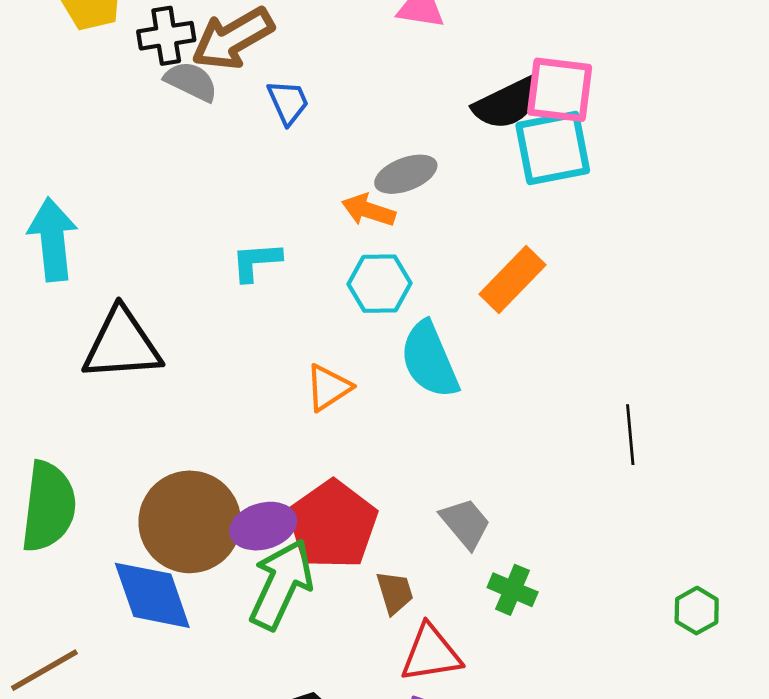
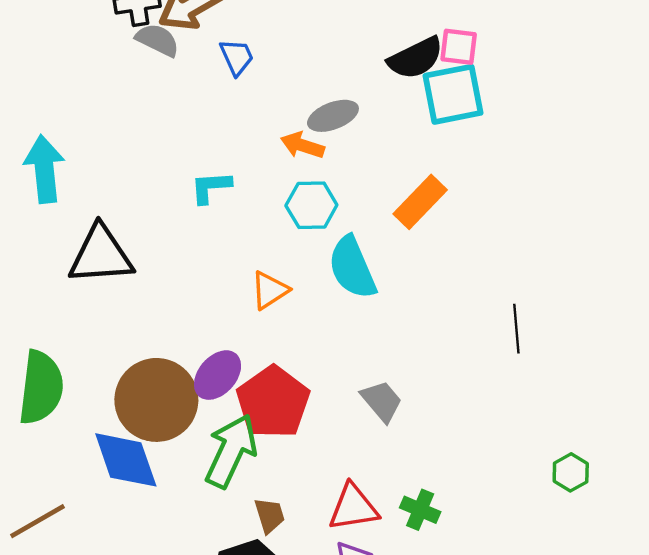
pink square: (560, 90) -> (459, 47), size x0.7
purple ellipse: (263, 526) -> (218, 375), moved, turned -33
green cross: (513, 590) -> (420, 510), moved
brown trapezoid: (395, 593) -> (270, 515), moved

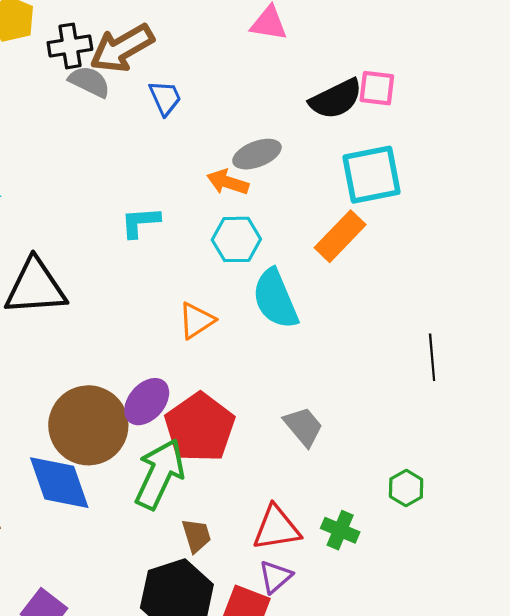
cyan square: (453, 94) -> (372, 175), moved
green hexagon: (571, 472) -> (406, 488), moved

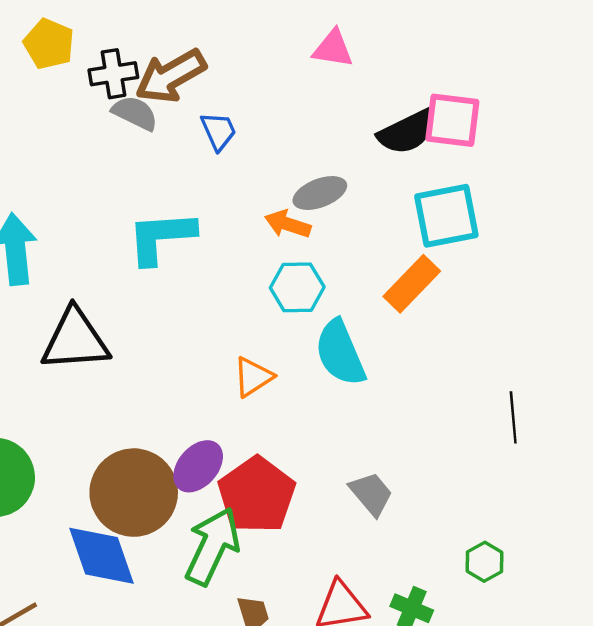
pink square: (377, 88) -> (452, 120), size x1.4
cyan L-shape: (140, 222) -> (161, 237), moved, size x1.6

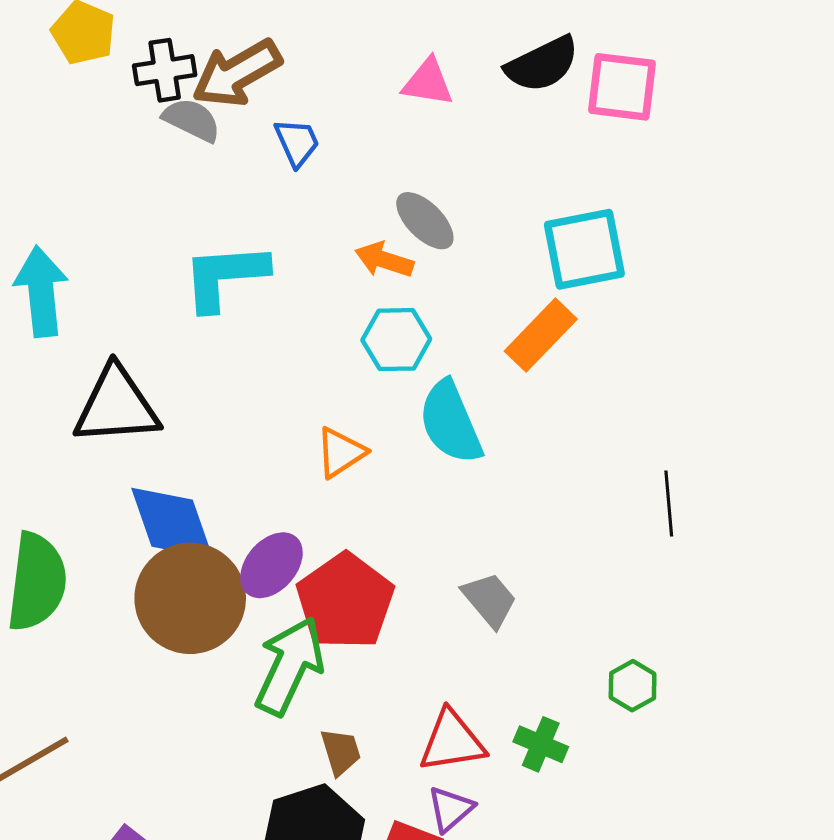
pink triangle: (333, 49) -> (428, 82), moved
pink square: (452, 120) -> (622, 87), moved
black semicircle: (407, 132) -> (542, 64), moved
gray ellipse: (320, 193) -> (425, 221), turned 66
blue diamond: (101, 556) -> (172, 523), moved

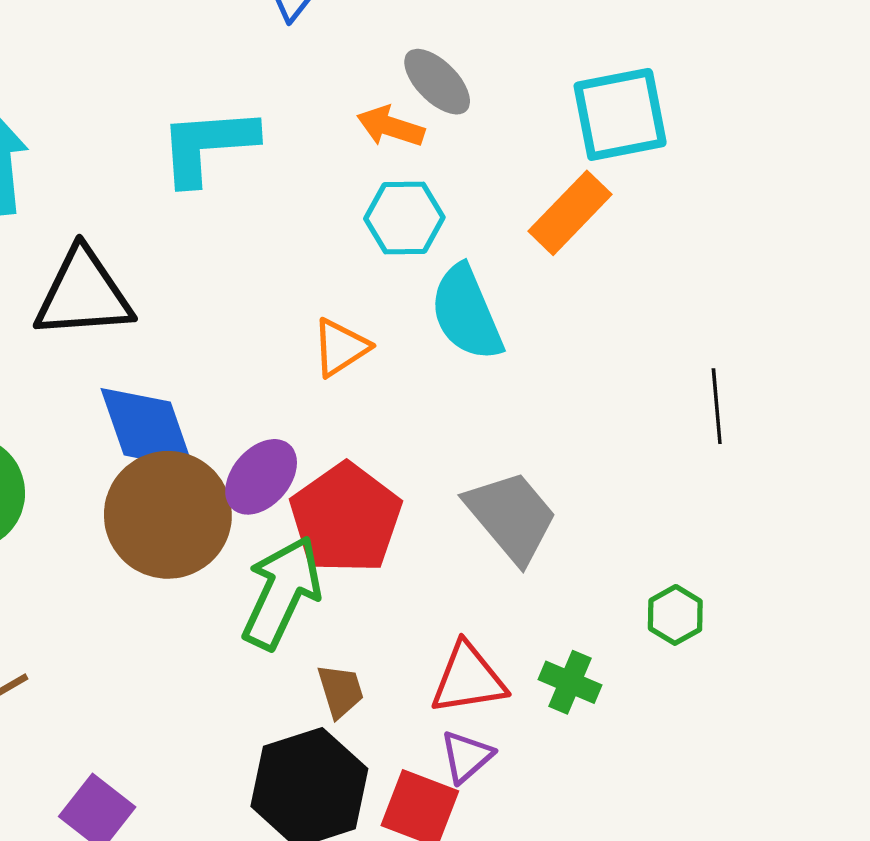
gray trapezoid: (490, 600) -> (511, 517), size x1.5

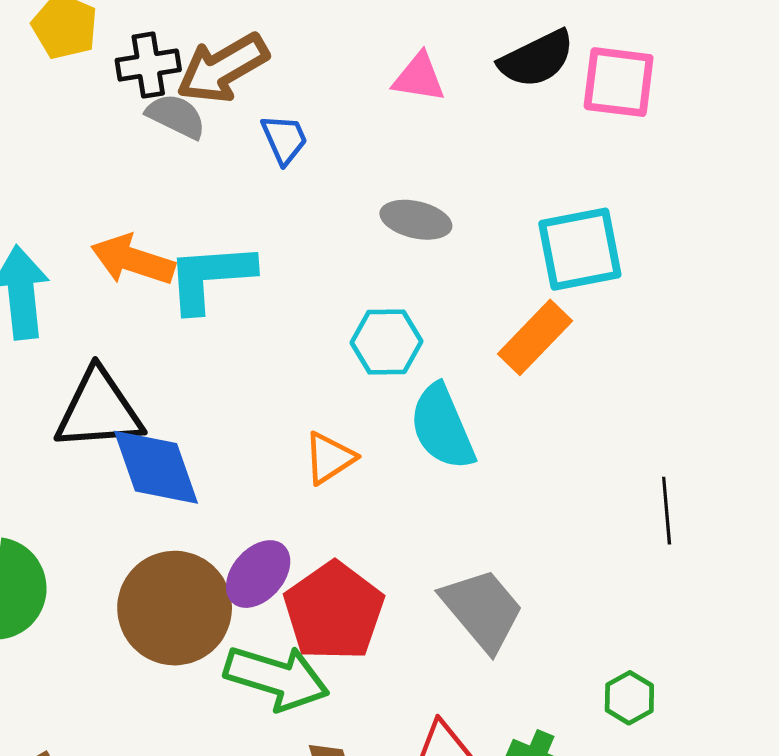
gray ellipse: (437, 82) -> (416, 220), turned -32
orange arrow: (391, 127) -> (133, 260), moved, size x1.4
blue diamond: (147, 429) -> (156, 467), moved
green arrow: (282, 593) -> (277, 678), turned 82

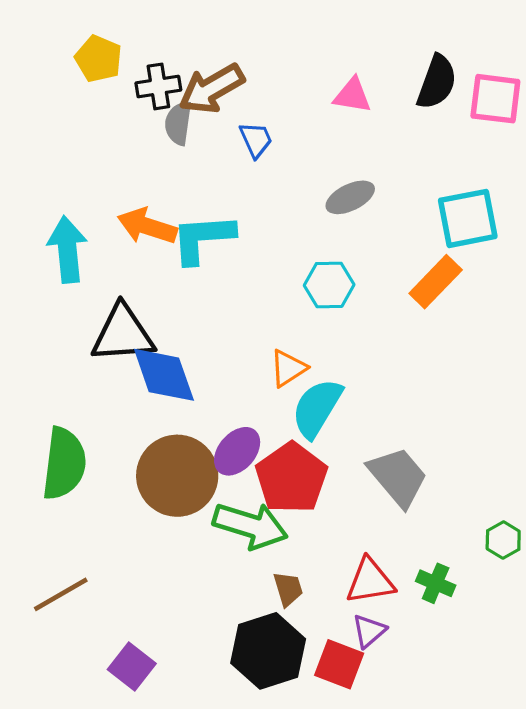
black semicircle: (537, 59) -> (437, 82), turned -44
gray semicircle: (176, 116) -> (178, 123), turned -108
gray ellipse: (416, 220) -> (350, 197), turned -39
cyan semicircle: (442, 427) -> (317, 408), moved, turned 54

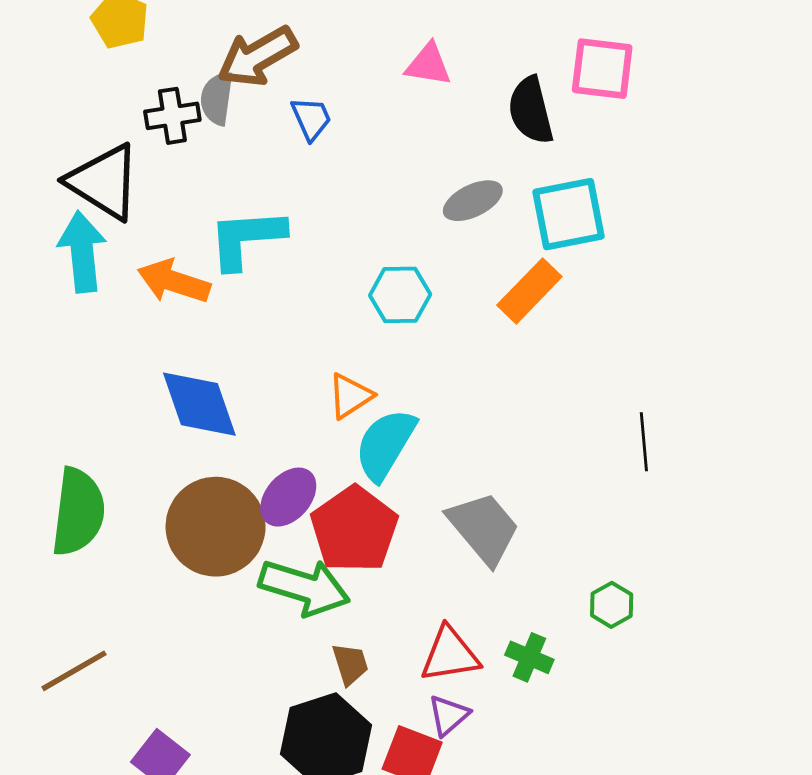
black semicircle: (437, 82) -> (531, 110), moved, turned 146
black cross: (158, 86) -> (172, 116), moved
gray ellipse: (350, 197) -> (473, 201), moved
orange arrow: (147, 226) -> (174, 281), moved
black triangle: (123, 334) -> (104, 182), moved, turned 36

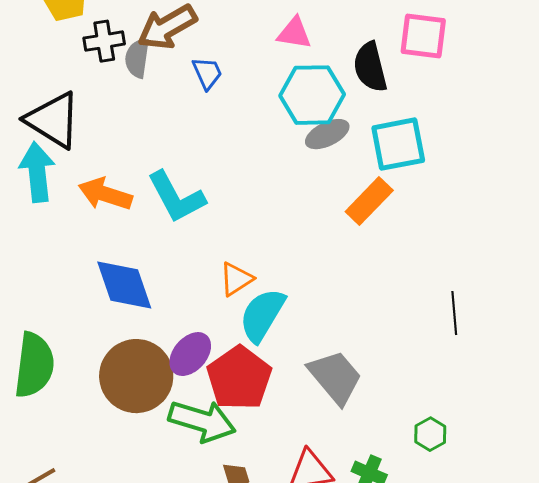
black cross: (172, 116) -> (104, 41), moved
cyan L-shape: (247, 238) -> (176, 197), moved, turned -114
cyan hexagon: (400, 295) -> (312, 95), moved, size x1.4

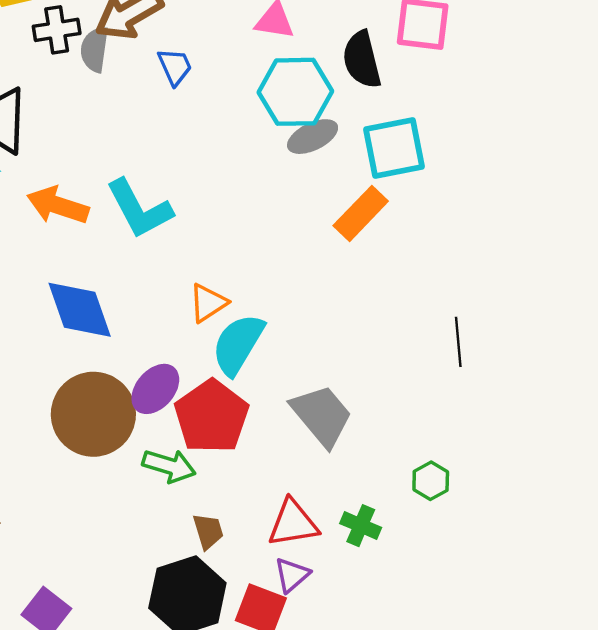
green arrow: (202, 421) -> (169, 466), size x0.7

